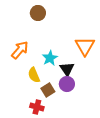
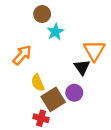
cyan star: (50, 58) -> (55, 32), moved
black triangle: (67, 69) -> (82, 67), moved
brown square: (48, 90) -> (53, 99), size x1.5

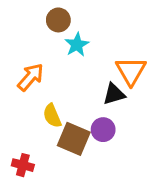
black triangle: (82, 67) -> (114, 94), turned 49
brown square: (53, 99) -> (74, 139), turned -35
red cross: (41, 118) -> (23, 165), moved

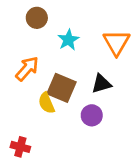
brown circle: (58, 20) -> (37, 18), moved
orange triangle: (131, 71) -> (116, 43), moved
brown square: (74, 139) -> (62, 88), moved

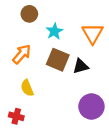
brown square: (62, 88) -> (58, 60), moved
yellow semicircle: (46, 103) -> (27, 88), moved
purple circle: (92, 115) -> (91, 107), moved, size x1.5

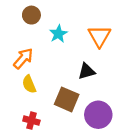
brown square: (58, 60) -> (67, 99), moved
yellow semicircle: (27, 88) -> (29, 84), moved
red cross: (16, 116) -> (31, 121), moved

